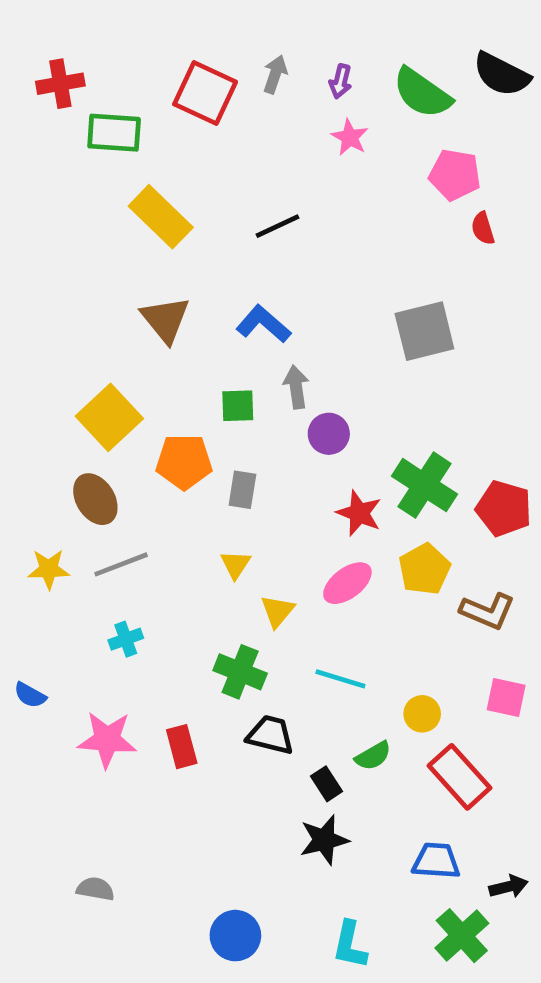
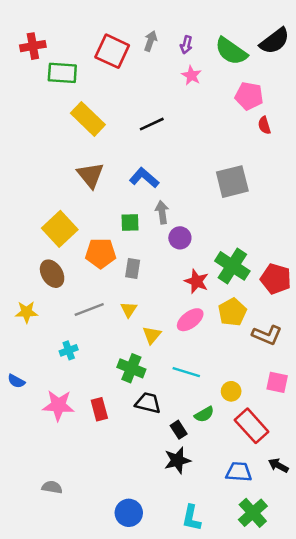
black semicircle: (501, 74) -> (275, 41), turned -64
gray line: (121, 564) -> (89, 309), moved
black arrow: (508, 887) -> (278, 465), moved, turned -138

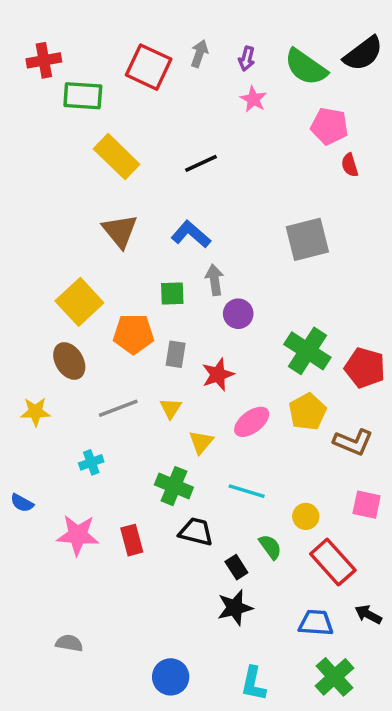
red star: (197, 281) -> (218, 375), moved, turned 30
green semicircle: (204, 414) -> (270, 547), turned -96

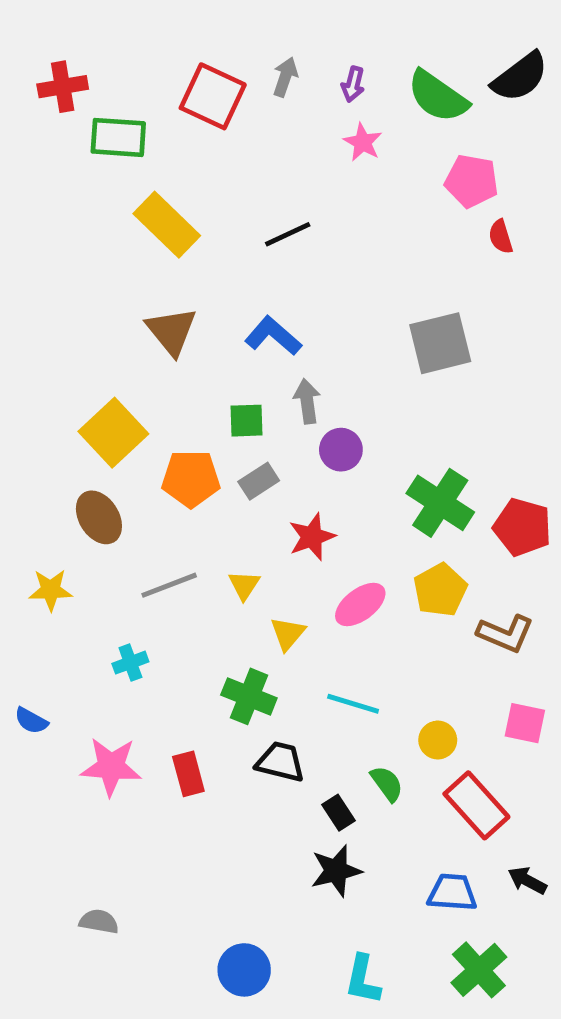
gray rectangle: (176, 354) -> (259, 481), moved, turned 48

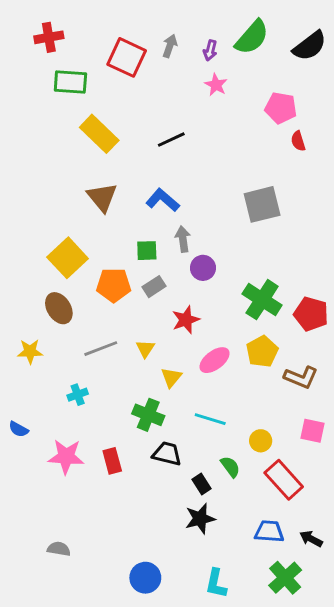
red cross: (63, 87) -> (49, 37), moved
green semicircle: (438, 96) -> (252, 37), moved, turned -84
black arrow: (527, 880) -> (311, 539), moved

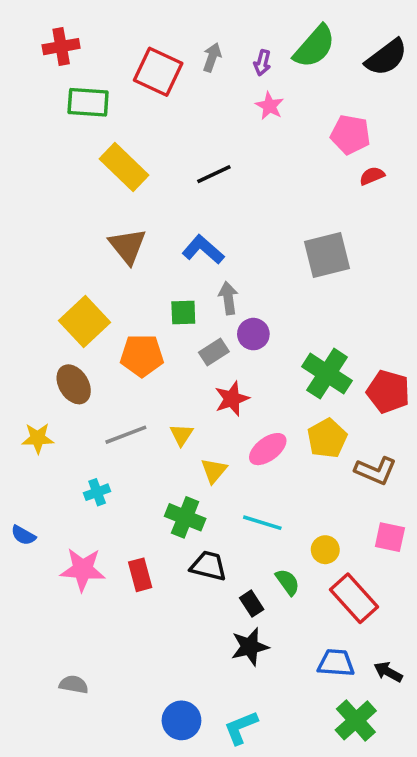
red semicircle: (298, 141) -> (372, 176), turned 84
gray rectangle: (154, 287) -> (214, 352), moved
cyan L-shape: (216, 583) -> (241, 728), moved, turned 56

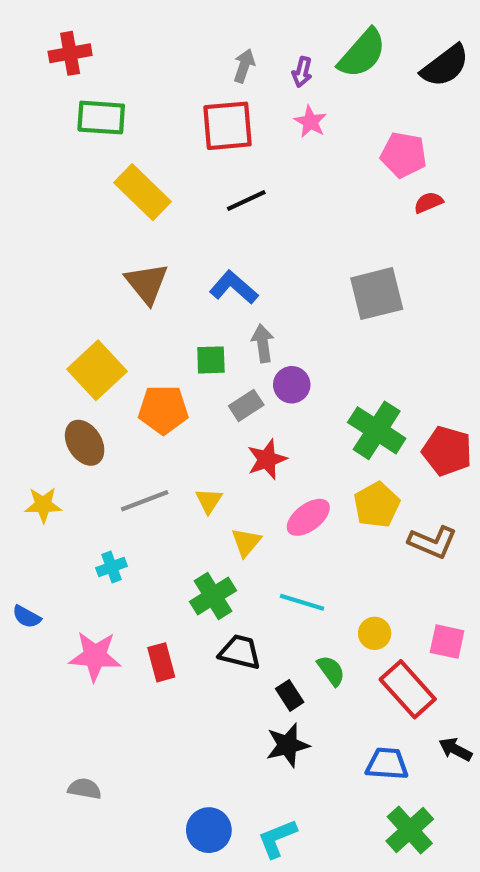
red square: (158, 72) -> (228, 126), moved, turned -30
green cross: (185, 517) -> (213, 596), turned 36
pink square: (390, 537) -> (447, 642), moved
black arrow: (388, 672) -> (455, 749), moved

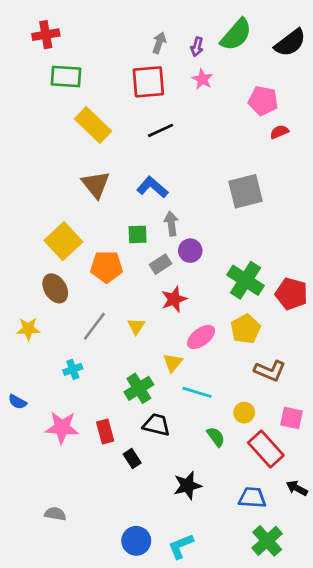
gray line: (145, 501) -> (94, 326), turned -32
yellow triangle: (246, 542) -> (173, 363), moved
brown L-shape: (433, 542) -> (270, 371), moved
black rectangle: (290, 695) -> (132, 458), moved

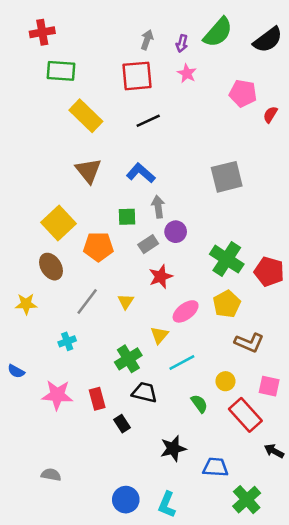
red semicircle: (279, 132) -> (270, 115), moved, turned -35
cyan line: (197, 392) -> (182, 363), turned -45
blue trapezoid: (252, 498) -> (215, 467), moved
cyan L-shape: (181, 546) -> (167, 505), turned -45

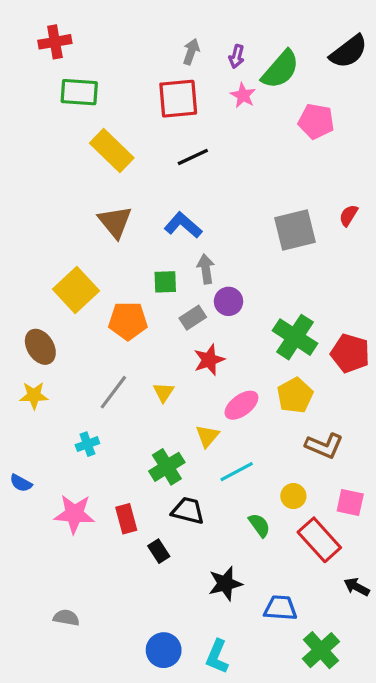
green semicircle: (218, 32) -> (280, 69), moved
red semicircle: (270, 115) -> (349, 215), moved
brown ellipse: (51, 267) -> (40, 347), moved

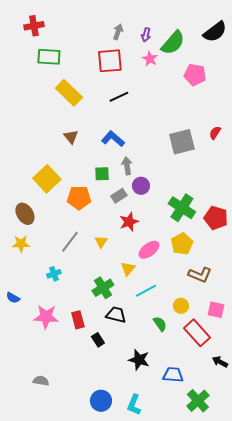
brown triangle: (115, 222) -> (71, 137), size x0.7
black star: (225, 584) -> (139, 360), turned 30

